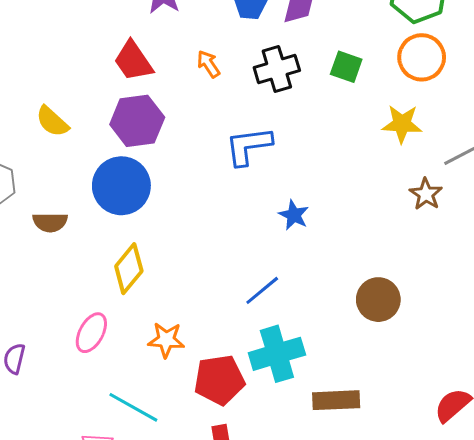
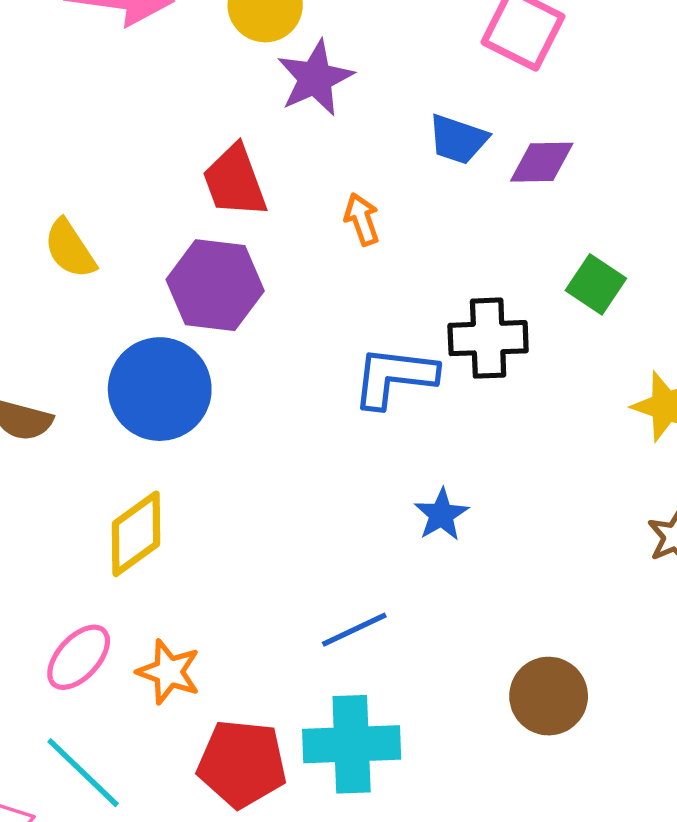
black cross: (277, 69) -> (488, 338), moved
pink ellipse: (91, 333) -> (79, 657), moved

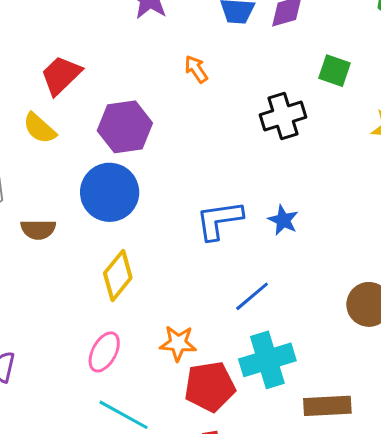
red trapezoid: (235, 181) -> (61, 75), moved, turned 81
blue L-shape: (394, 377) -> (219, 220), moved
orange star: (169, 672) -> (178, 343), moved

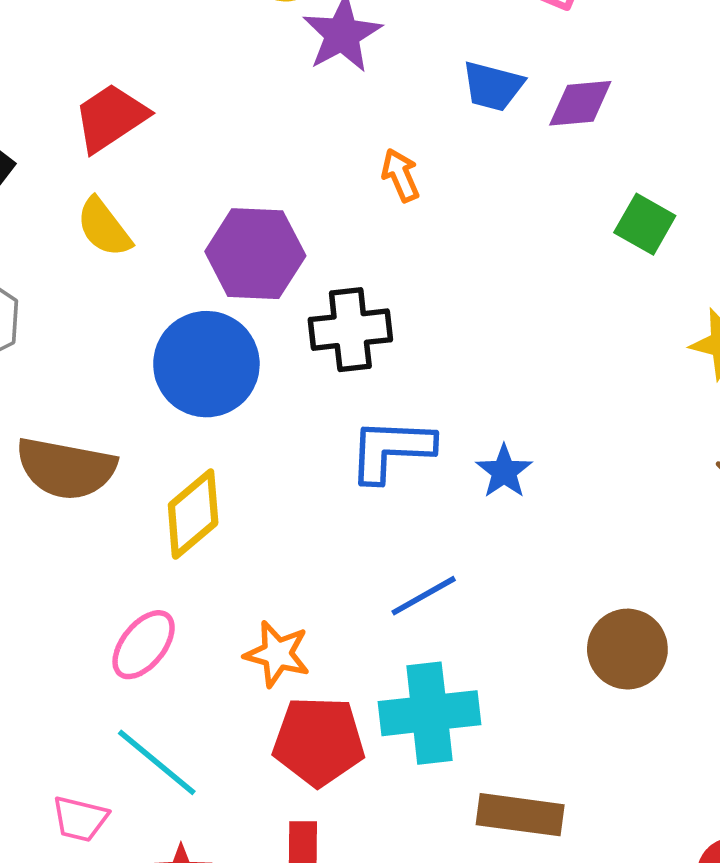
red trapezoid: (61, 75) -> (111, 118), moved
black cross: (283, 116) -> (350, 330), moved
brown semicircle: (38, 229) -> (66, 468), moved, size x1.6

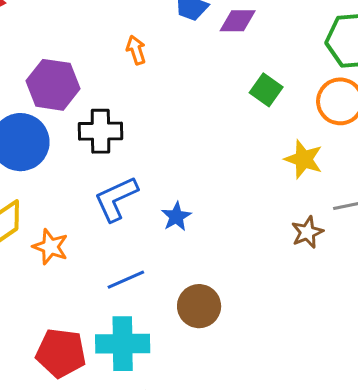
blue L-shape: (391, 450) -> (116, 199), turned -33
brown circle: (627, 649) -> (199, 306), moved
orange star: (277, 654) -> (50, 247), moved

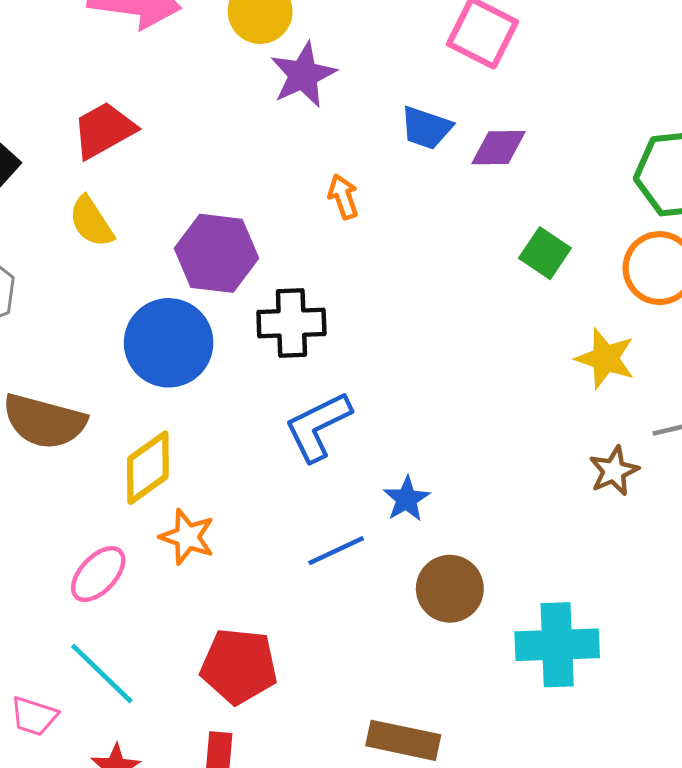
blue star: (176, 217) -> (406, 499), moved
orange star: (50, 247) -> (187, 537), moved
cyan cross: (123, 344) -> (557, 645), moved

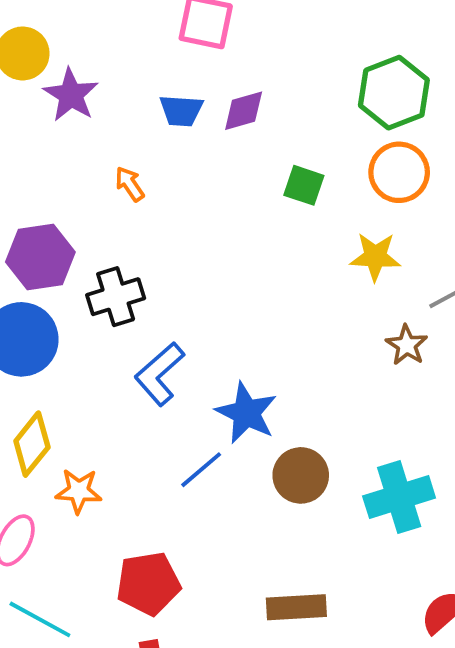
blue star: (406, 499) -> (246, 413), size x1.6

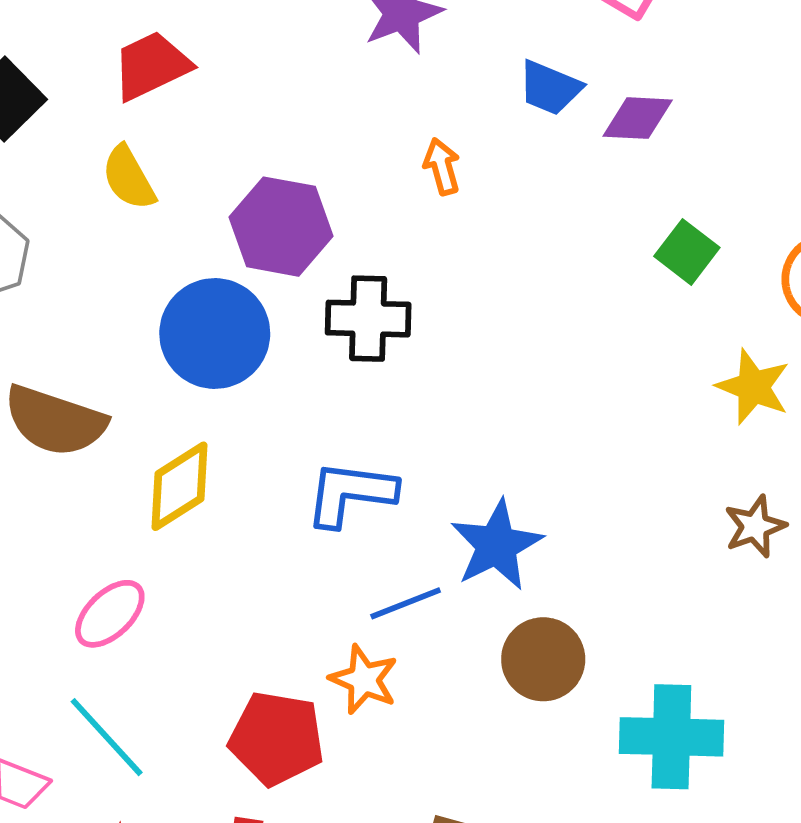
blue L-shape: (159, 374) -> (350, 494), moved, turned 30
orange star: (79, 491) -> (364, 680), moved

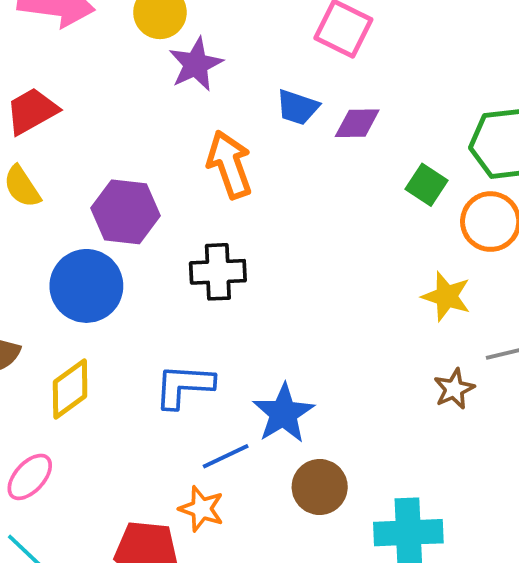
orange arrow: (442, 166) -> (229, 165), size x1.8
green square: (687, 252) -> (427, 185), moved
black cross: (368, 319) -> (218, 272), moved

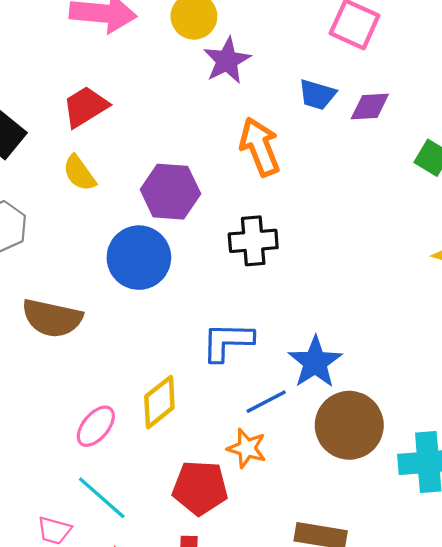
yellow diamond: (70, 389) -> (159, 402), moved
brown circle: (320, 487) -> (349, 425), size x1.4

